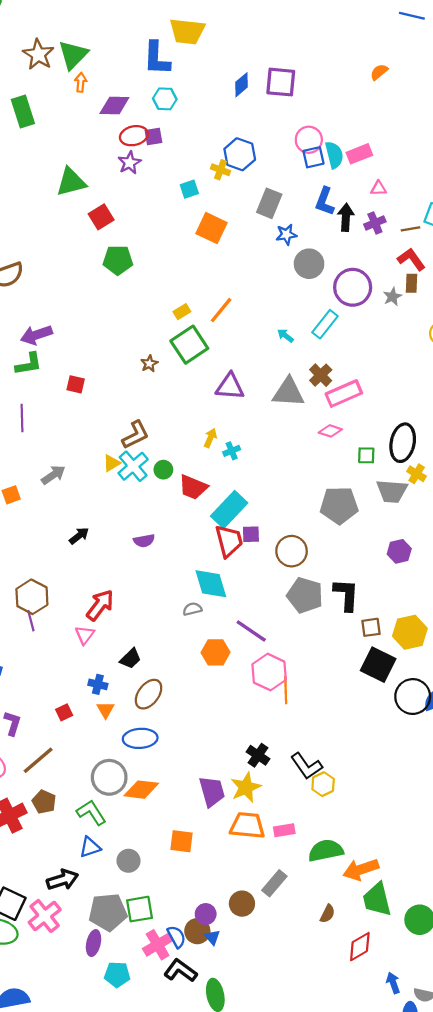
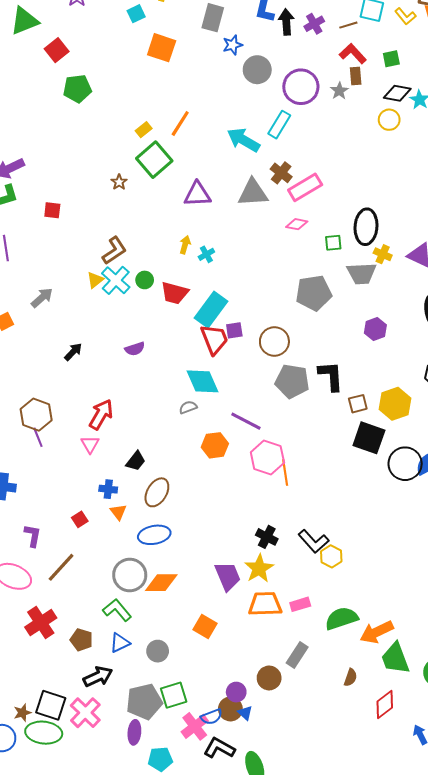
cyan arrow: (285, 336) -> (243, 140), size x2.0
brown pentagon: (44, 802) -> (81, 640), moved
orange square: (182, 841) -> (205, 627), turned 30
blue semicircle: (176, 937) -> (211, 717), turned 105

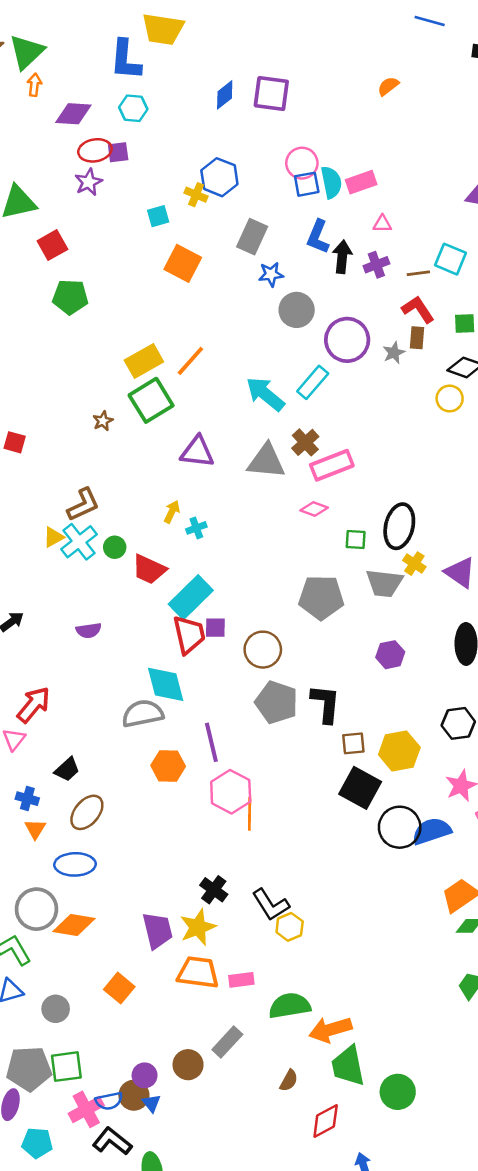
yellow rectangle: (144, 130) -> (144, 361), size x1.8
gray semicircle: (188, 407) -> (143, 714), size x1.8
purple line: (246, 421) -> (211, 742), turned 40

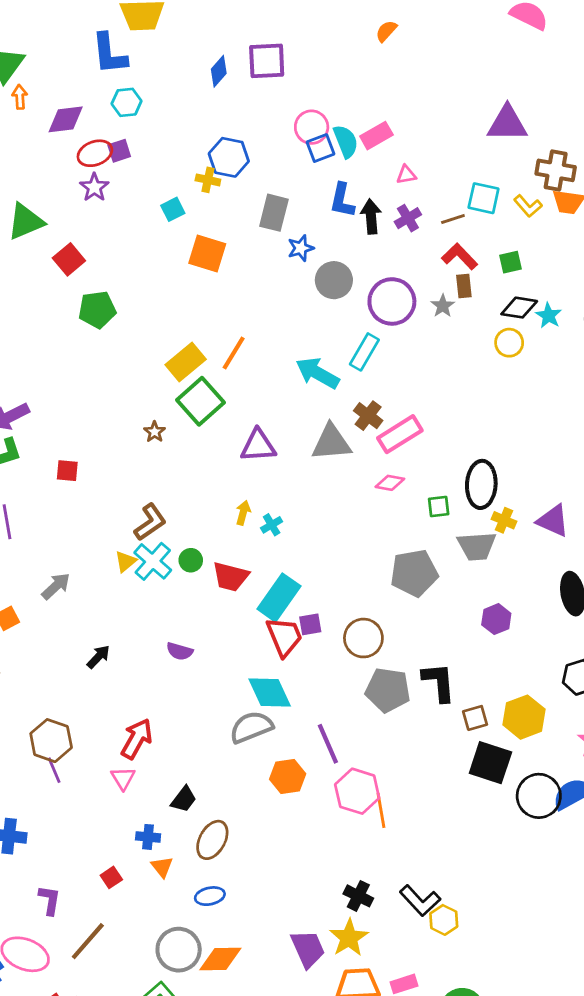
purple semicircle: (89, 630) -> (180, 651), turned 35
blue ellipse: (75, 864) -> (210, 896), size x0.7

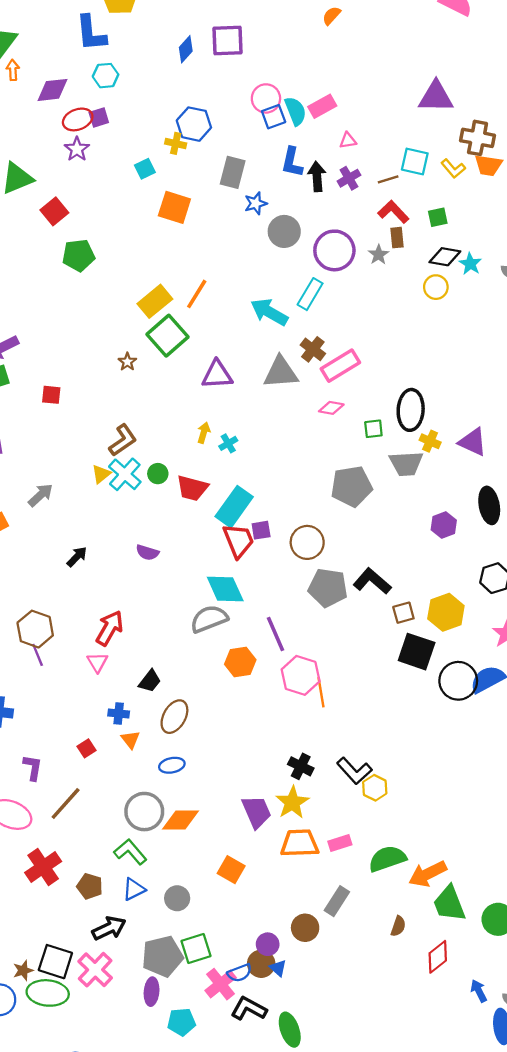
purple hexagon: (496, 619) -> (444, 525), moved
black L-shape: (439, 682) -> (372, 581), turned -45

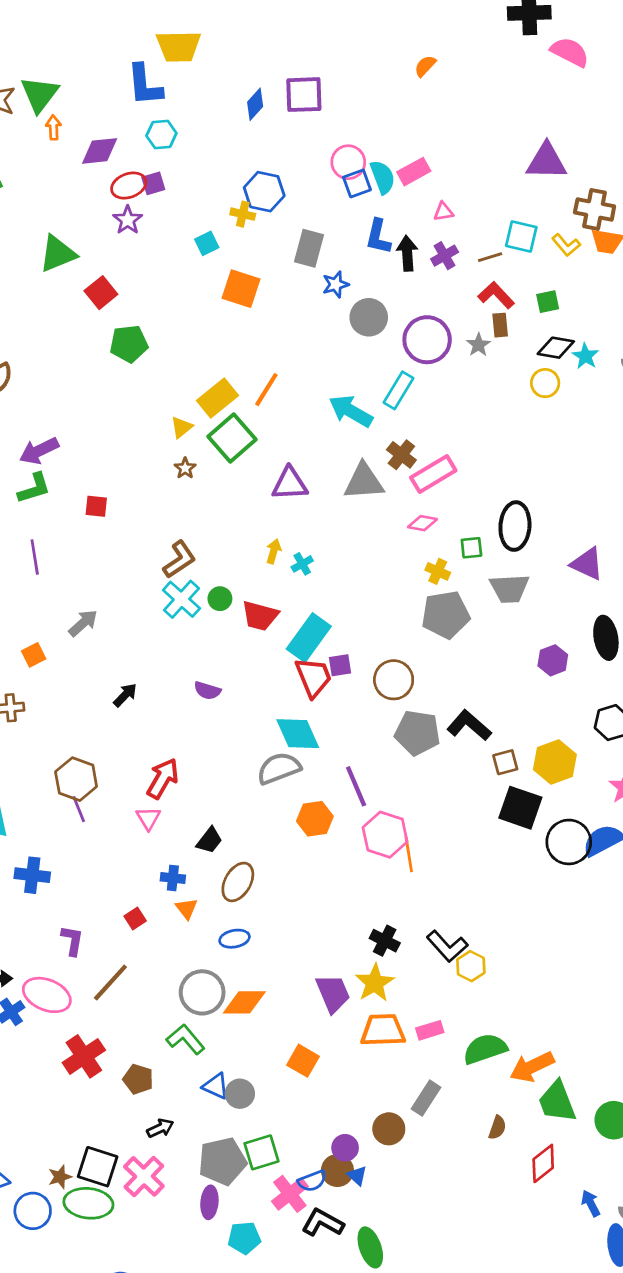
yellow cross: (430, 441) -> (438, 571), moved
yellow triangle: (101, 474) -> (182, 427), moved
blue triangle: (134, 889) -> (216, 1086), moved, turned 50
black arrow: (109, 928) -> (160, 1128), size x0.7

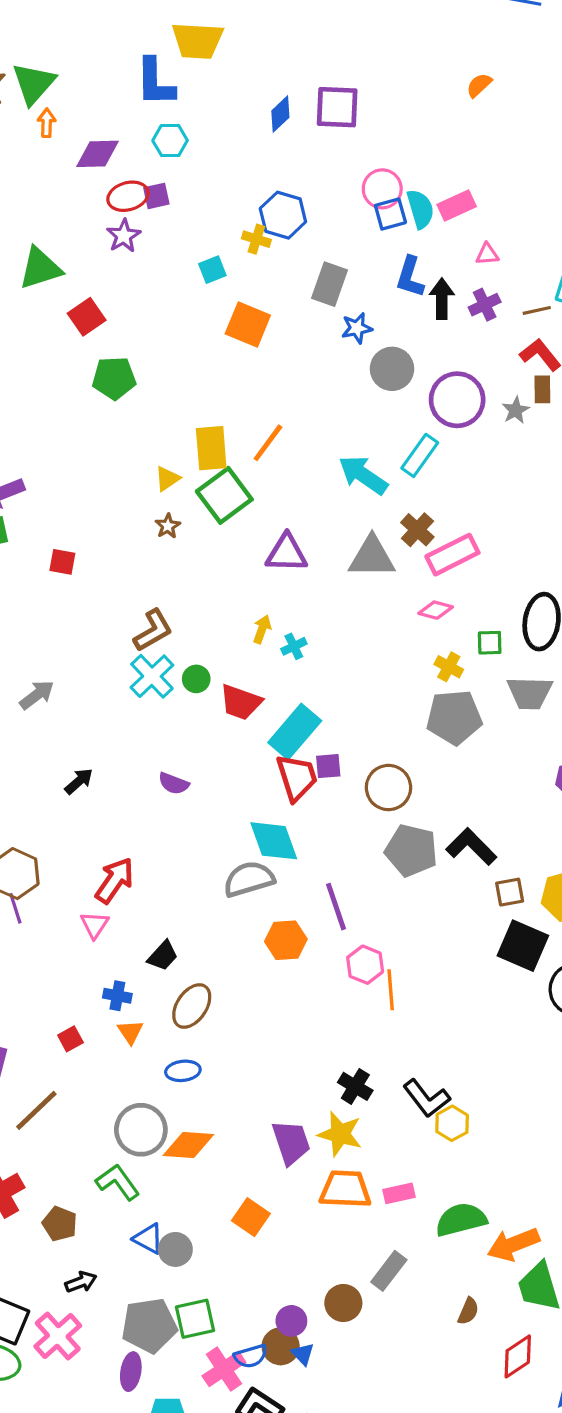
yellow rectangle: (218, 398) -> (211, 448), turned -60
pink hexagon: (385, 835) -> (365, 965), size x0.7
yellow star: (375, 983) -> (340, 1134), turned -30

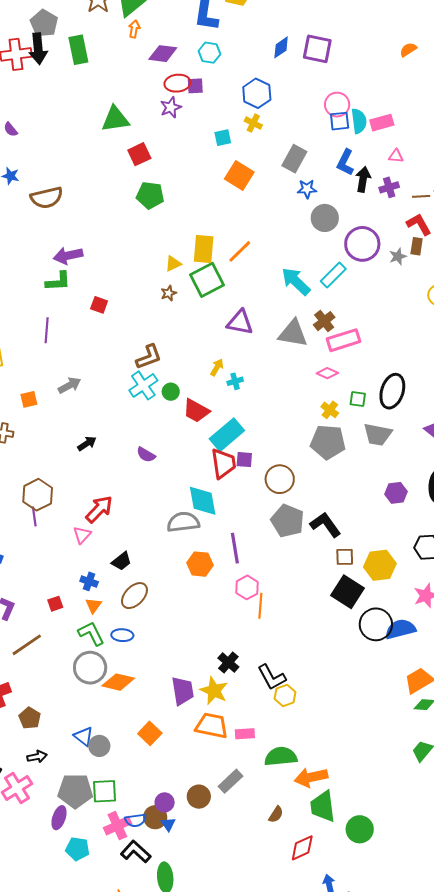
blue hexagon: (283, 215) -> (257, 93), moved
green L-shape: (118, 1182) -> (91, 633), moved

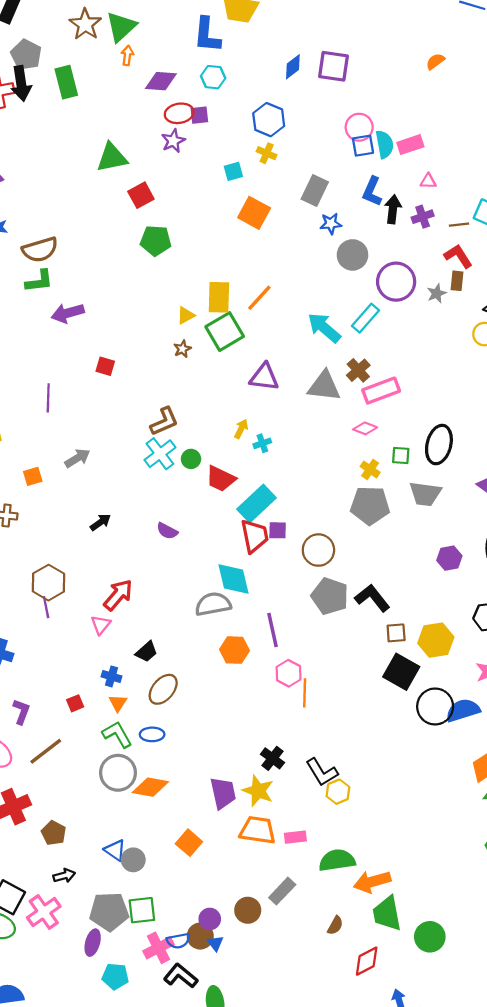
green L-shape: (58, 281) -> (39, 281), moved

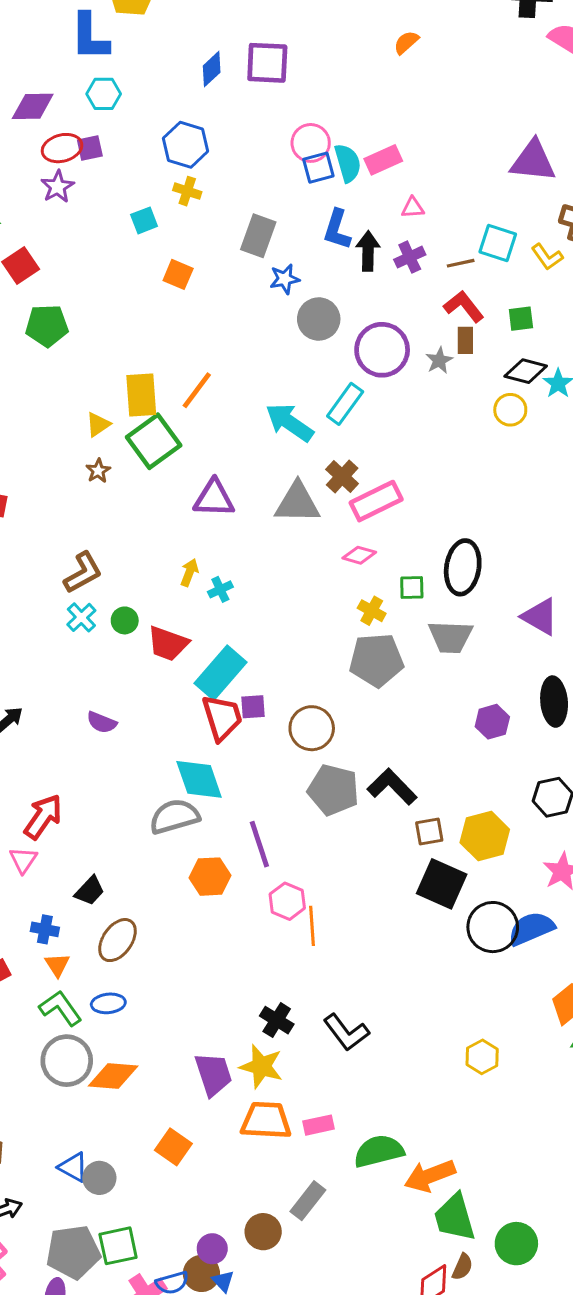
orange square: (254, 213) -> (178, 274), size x0.7
cyan cross: (160, 454) -> (81, 617), size x0.7
yellow hexagon: (338, 792) -> (482, 1057), moved
brown semicircle: (335, 925) -> (462, 1267), moved

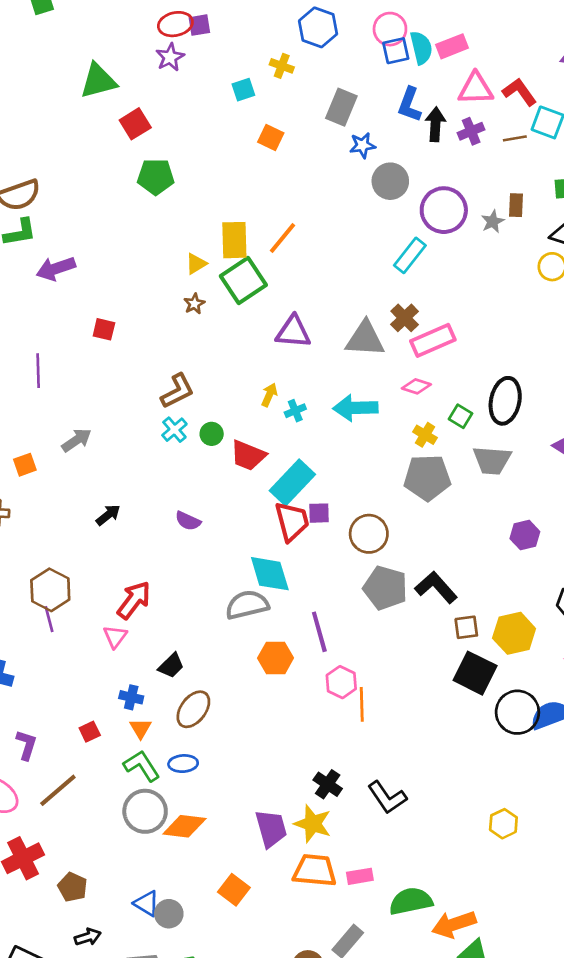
blue hexagon: (186, 145) -> (318, 27), moved
pink triangle: (413, 208) -> (476, 89), size x1.8
red L-shape: (464, 306) -> (519, 92), moved
cyan arrow: (290, 423) -> (355, 408), moved, turned -39
green square: (412, 588) -> (460, 416), turned 30

